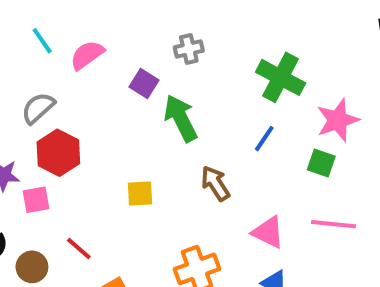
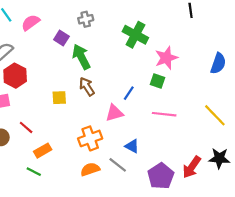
blue line: (264, 139) -> (129, 93), moved
brown arrow: (215, 183) -> (87, 87), moved
pink triangle: (268, 232) -> (114, 113), moved, turned -42

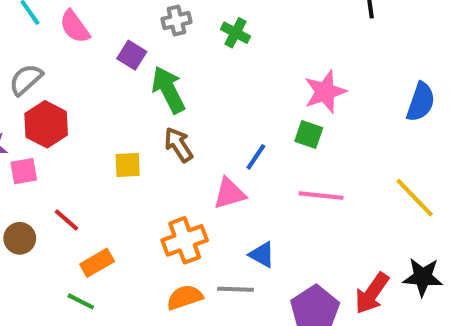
pink semicircle: (31, 23) -> (75, 27), turned -90
green cross: (135, 35) -> (235, 33), moved, size x0.6
gray line: (118, 165) -> (235, 289), turned -36

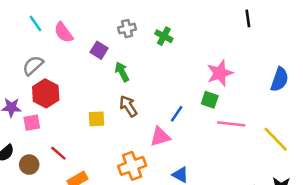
green arrow: (168, 90) -> (122, 72), size x0.7
pink line: (321, 196) -> (231, 124), moved

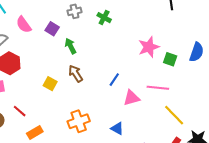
pink semicircle: (63, 32) -> (24, 25), moved
green square: (210, 100) -> (170, 59), moved
yellow square: (97, 119) -> (50, 84), turned 32
pink triangle: (160, 137) -> (131, 98), moved
yellow line: (276, 139) -> (174, 115), moved

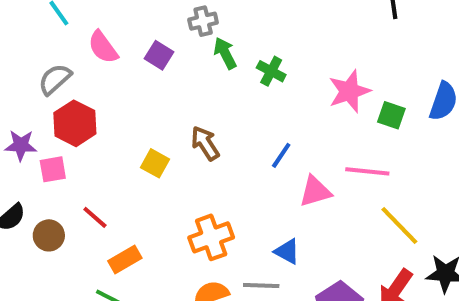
green cross: (104, 18) -> (271, 71), moved
green arrow: (70, 46) -> (225, 53), moved

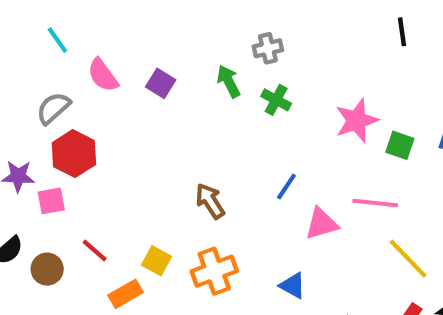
gray cross: (203, 21) -> (268, 48), moved
brown arrow: (205, 143) -> (210, 201), moved
yellow square: (155, 163) -> (156, 261), moved

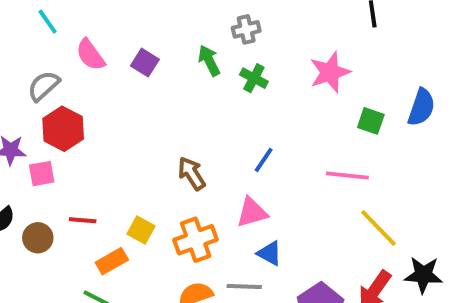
pink star: (357, 121) -> (330, 72), moved
pink triangle: (322, 224) -> (252, 212), moved
red line: (95, 250) -> (83, 220), turned -36

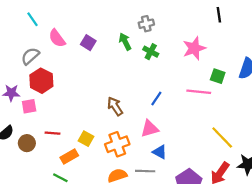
pink line: (347, 175) -> (199, 92), moved

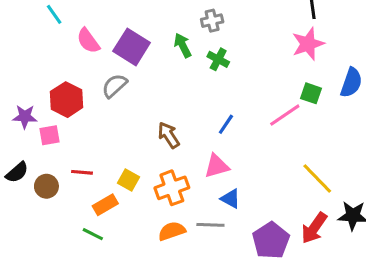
purple square: (88, 43) -> (132, 47), size x1.6
pink star: (194, 48) -> (308, 44), moved
gray semicircle: (30, 56) -> (115, 86), moved
pink line: (199, 92) -> (285, 115), turned -40

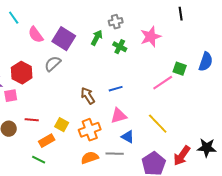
pink star: (308, 44) -> (151, 37), moved
green arrow: (183, 45) -> (97, 38), turned 56
blue line: (226, 124) -> (116, 89), moved, turned 40
yellow line: (317, 178) -> (158, 124), moved

